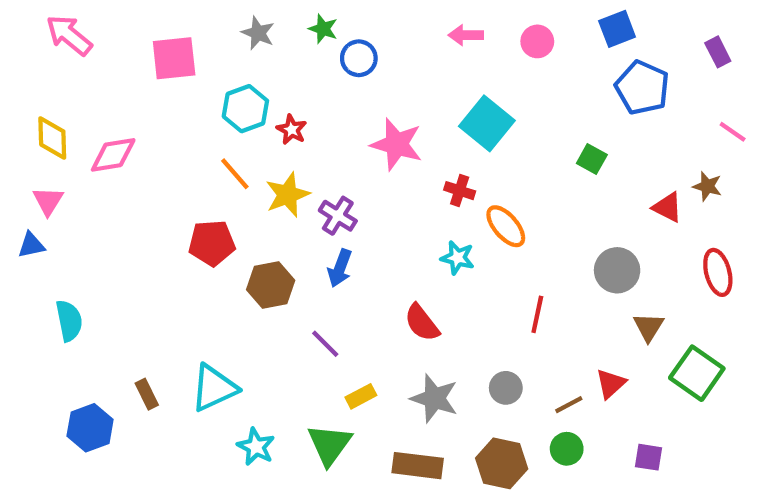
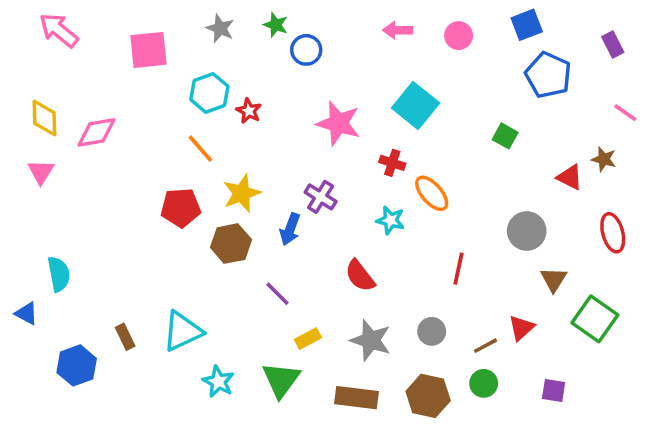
yellow star: (287, 195) -> (242, 193), moved
purple cross: (338, 216) -> (321, 197), moved
blue triangle: (31, 245) -> (27, 313), moved, turned 40

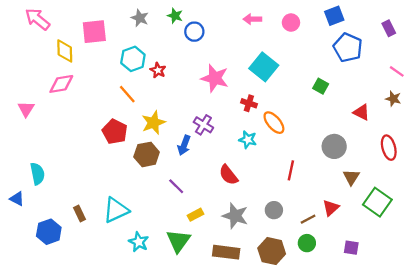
yellow diamond: (44, 118) -> (65, 51), moved
brown star: (604, 159) -> (393, 99), moved
red pentagon: (181, 208) -> (115, 132), turned 30

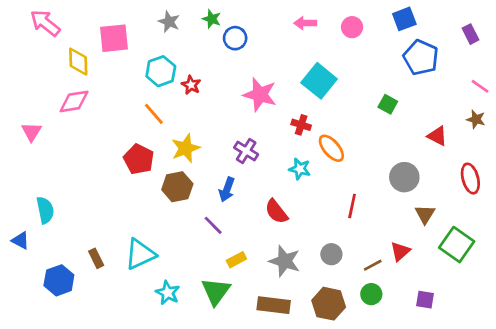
blue arrow: (184, 145) -> (227, 190), moved

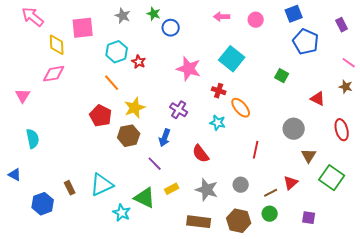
cyan semicircle: (45, 210) -> (33, 139), moved
green triangle: (216, 291) -> (145, 198), moved, turned -40

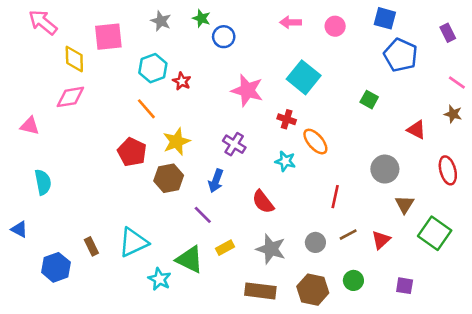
blue square: (294, 14) -> (385, 18), turned 36
pink triangle: (23, 96) -> (30, 126), turned -49
brown line: (271, 193) -> (348, 235), moved

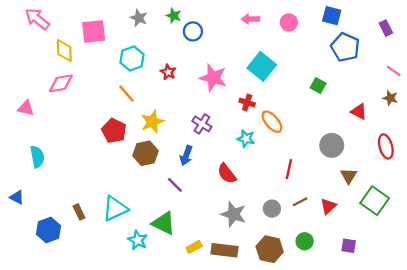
red star: (182, 81) -> (168, 72), moved
yellow rectangle: (225, 248) -> (194, 247), moved

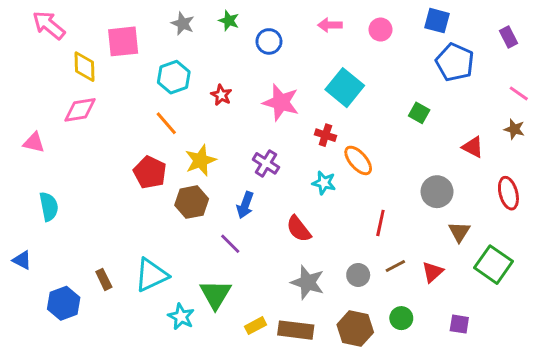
blue circle: (193, 31) -> (269, 41), moved
green triangle: (164, 223) -> (215, 294), turned 35

